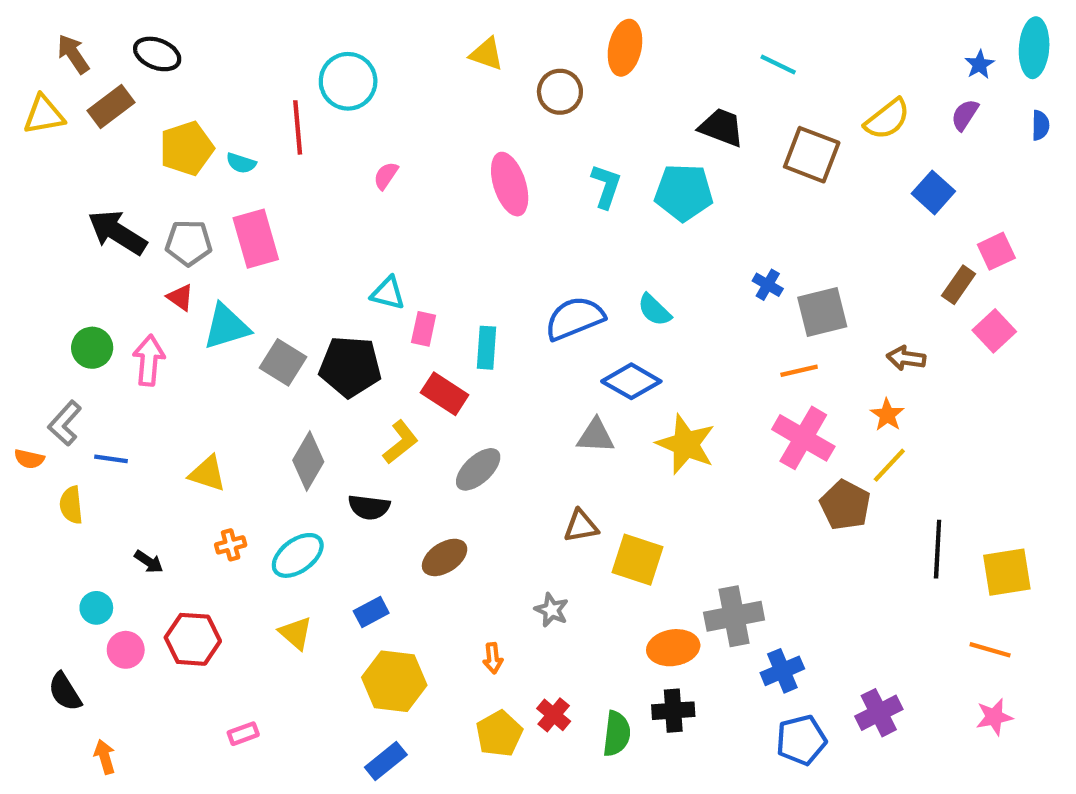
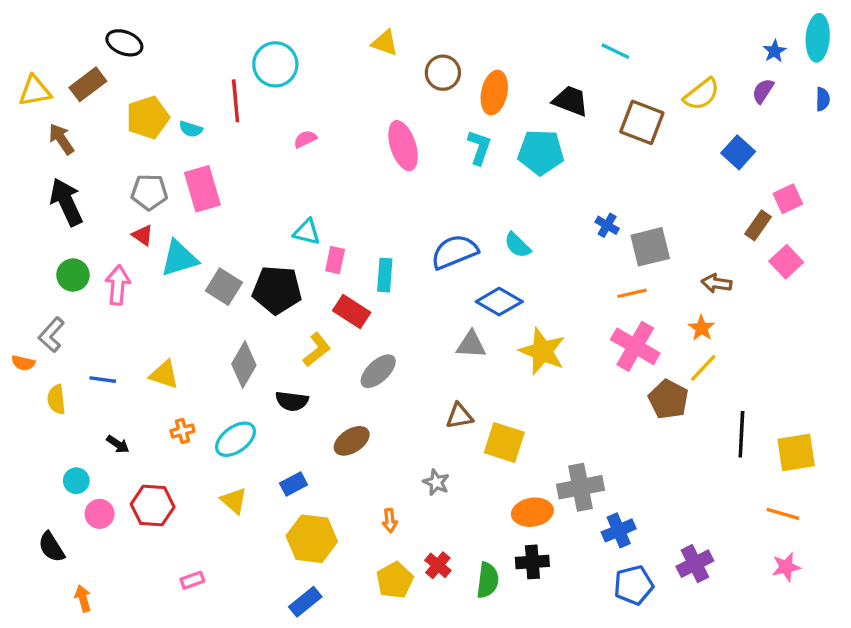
orange ellipse: (625, 48) -> (494, 93), moved
brown arrow: (73, 54) -> (61, 139), moved
pink semicircle: (386, 176) -> (305, 139), turned 30
black arrow: (117, 232) -> (66, 202), moved, turned 33
blue line: (111, 459) -> (103, 380), moved

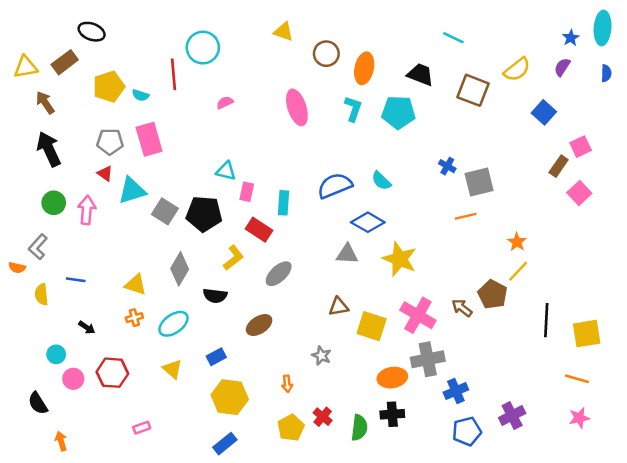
brown arrow: (717, 283) -> (462, 308), moved, turned 30
pink cross: (635, 346) -> (418, 315), moved
yellow triangle: (164, 375) -> (136, 285), moved

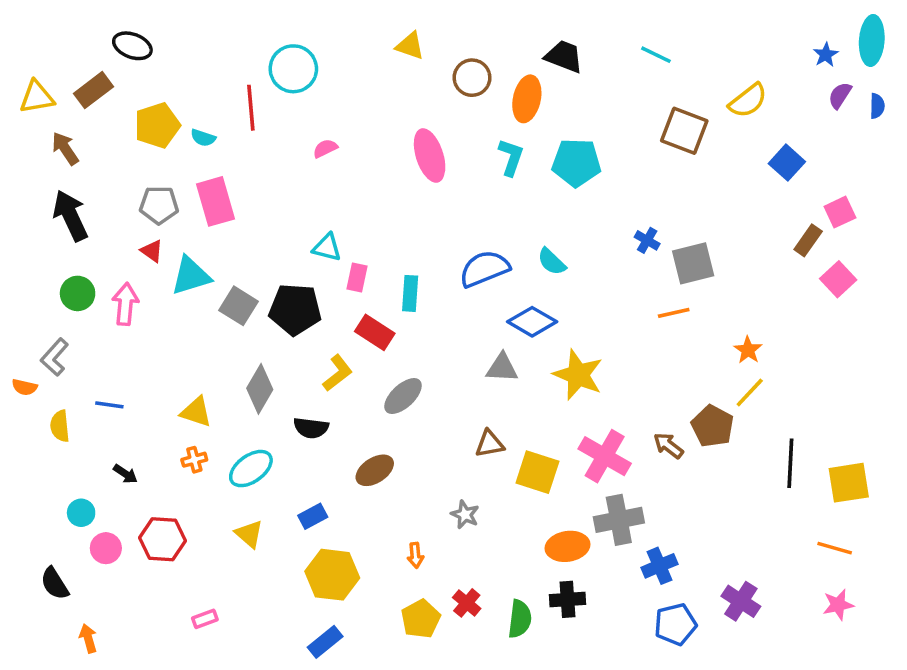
purple semicircle: (562, 67) -> (840, 95), moved
black trapezoid: (420, 74) -> (564, 56), moved
purple cross: (512, 415) -> (741, 601), turned -30

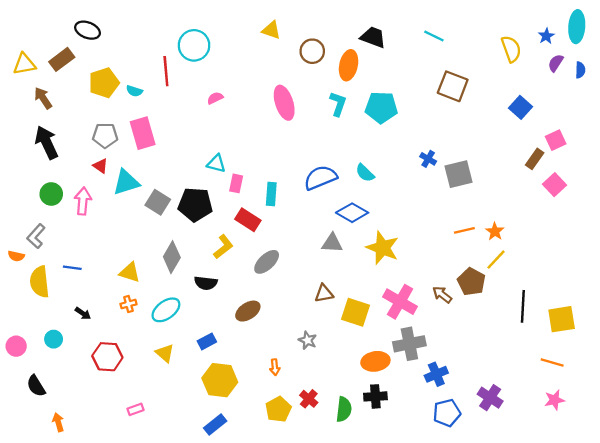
yellow semicircle: (748, 101) -> (511, 49), moved, turned -72
orange line: (674, 313) -> (464, 230), moved
yellow semicircle: (60, 426) -> (40, 282), size x1.5
pink circle: (106, 548) -> (16, 346), moved

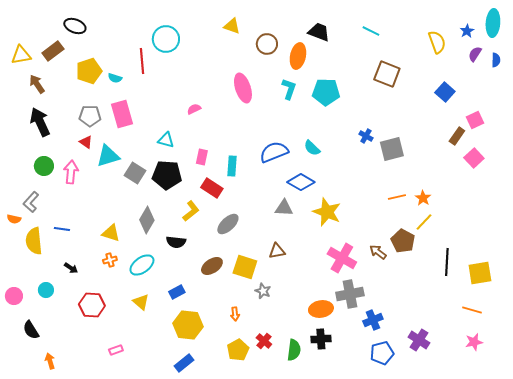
pink semicircle: (215, 98) -> (194, 109), moved
cyan triangle: (216, 164) -> (166, 140), moved
yellow square: (356, 312) -> (245, 267), moved

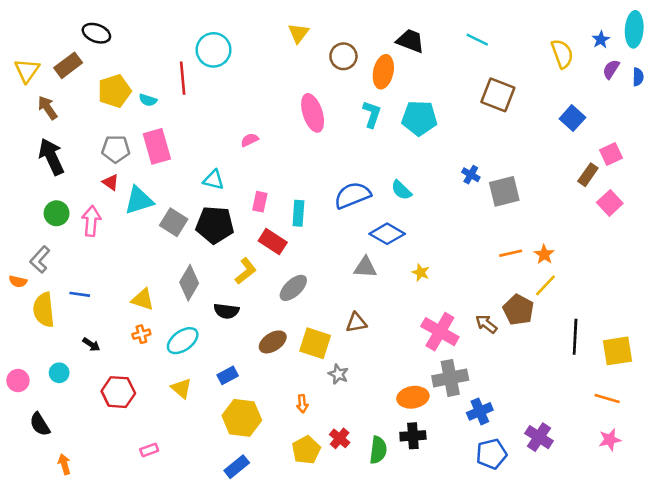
yellow triangle: (232, 26) -> (298, 33), turned 48
yellow triangle: (21, 55) -> (27, 70), turned -45
yellow star: (327, 212) -> (421, 272), size x0.5

